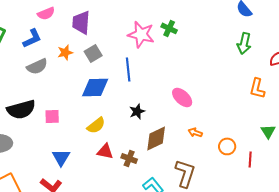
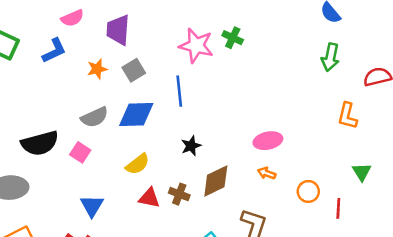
gray semicircle: (37, 66) -> (95, 117), moved
pink ellipse: (182, 97) -> (268, 141), moved, turned -55
pink square: (52, 116) -> (80, 152), turned 35
brown cross: (129, 158) -> (179, 194), moved

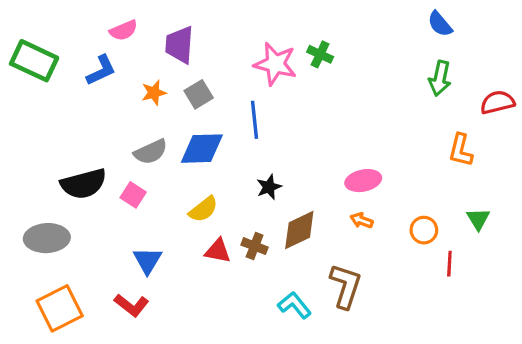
orange circle: (308, 191) -> (424, 230), moved

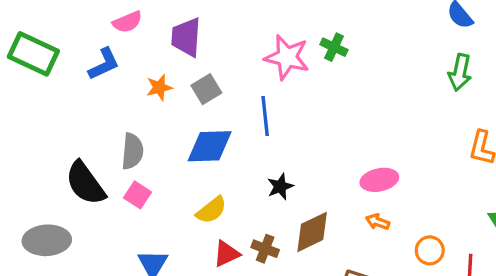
gray semicircle: (151, 152) -> (132, 151), moved, turned -60
black semicircle: (84, 184) -> (85, 183), turned 69
orange circle: (424, 230) -> (430, 250), moved
red triangle: (218, 251) -> (226, 254), turned -36

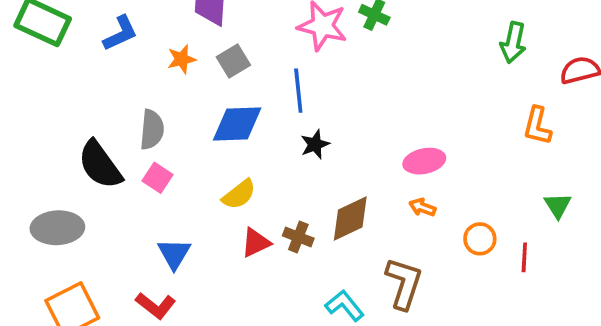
black star: (280, 187) -> (315, 144), moved

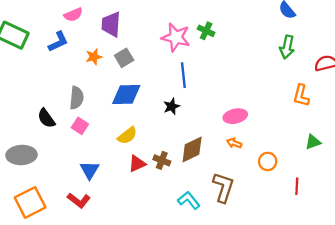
blue line: (298, 91) -> (183, 75), moved
black semicircle: (100, 165) -> (46, 118), size x0.7
green triangle: (558, 206) -> (313, 142), turned 42
red line: (524, 257) -> (297, 186), moved

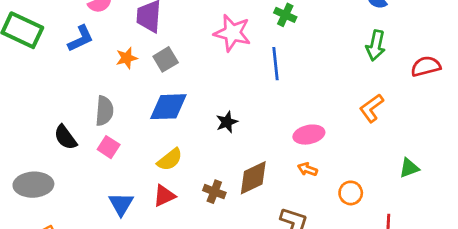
green cross: (206, 31) -> (285, 15), moved
blue line: (183, 75) -> (276, 64), moved
orange L-shape: (301, 96) -> (372, 108), moved, turned 40
red triangle: (137, 164) -> (164, 196), moved

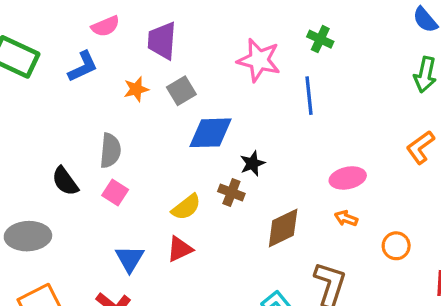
blue diamond: (168, 107) -> (210, 133), moved
brown cross: (214, 192) -> (231, 193), moved

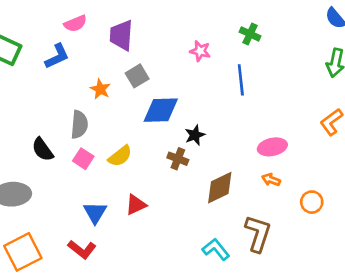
pink star: (259, 60) -> (200, 51), size x0.6
orange star: (136, 89) -> (100, 89), moved, turned -30
yellow semicircle: (186, 207) -> (120, 156), moved

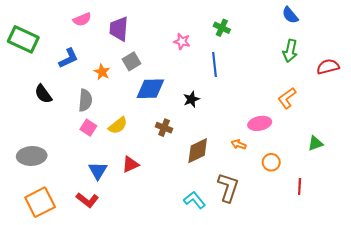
blue L-shape: (57, 56) -> (68, 58), moved
black star: (195, 135) -> (191, 99), moved
pink ellipse: (272, 147) -> (260, 123), moved
black semicircle: (43, 150) -> (43, 94), moved

